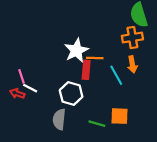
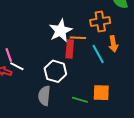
orange cross: (132, 38) -> (100, 22), moved

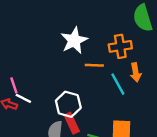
white star: (61, 31) -> (74, 40), moved
red rectangle: (70, 49) -> (72, 123), moved, turned -30

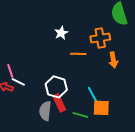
white star: (74, 40) -> (61, 33), size x0.6
cyan line: (118, 84) -> (93, 96), moved

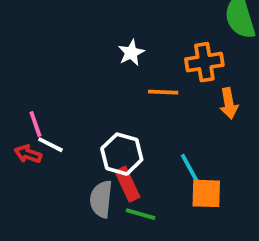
green line: (80, 115) -> (141, 214), moved

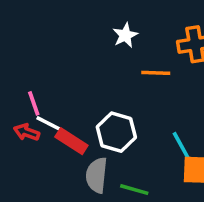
red rectangle: (127, 184) -> (71, 141), moved, turned -32

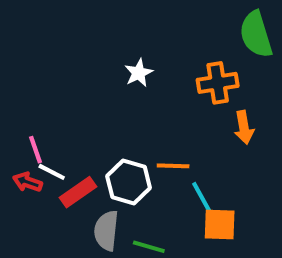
orange line: (156, 73) -> (173, 166), moved
red rectangle: (71, 141) -> (78, 192), turned -68

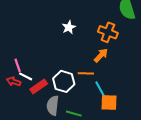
orange cross: (218, 83) -> (108, 32), turned 30
orange arrow: (244, 127) -> (101, 55), moved, turned -126

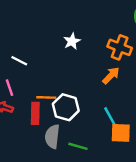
orange line: (86, 73) -> (46, 97), moved
white line: (26, 76) -> (19, 61), moved
red rectangle: (39, 86) -> (35, 113), turned -54

